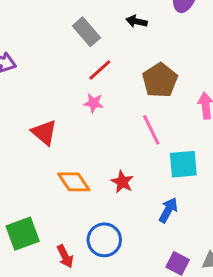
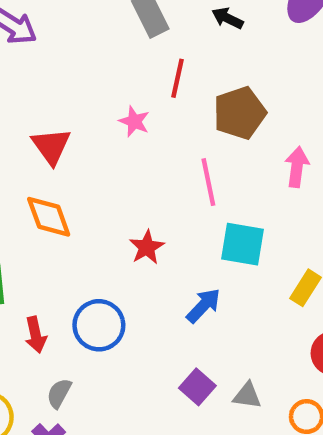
red line: (100, 70) -> (178, 78), moved, turned -50
orange diamond: (74, 182) -> (49, 217), moved

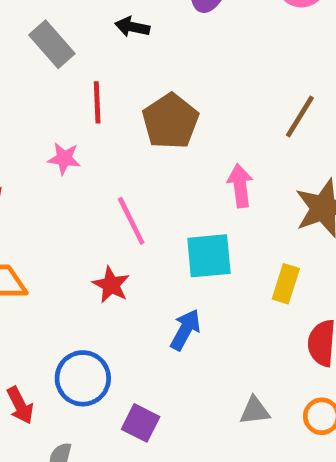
pink arrow: (297, 167) -> (240, 186), moved
pink line: (208, 182) -> (131, 221), moved
purple square: (197, 387) -> (141, 423), moved

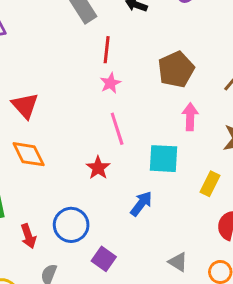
brown pentagon: (170, 121) -> (176, 69), moved
pink star: (64, 159) -> (110, 83), moved, turned 30
gray triangle: (255, 411) -> (178, 262), turned 30

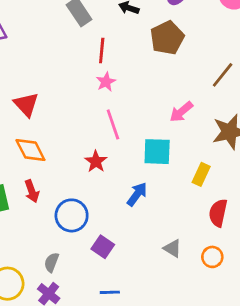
brown pentagon: (176, 69) -> (167, 38), moved
pink arrow: (190, 117) -> (181, 112), turned -130
red arrow: (28, 236) -> (32, 191), moved

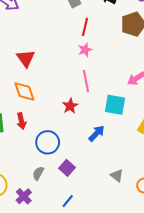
gray semicircle: (52, 262) -> (38, 173), moved
blue line: (110, 292) -> (68, 201), turned -56

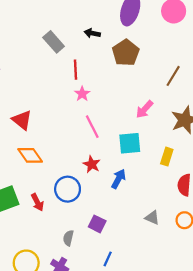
red star: (70, 106) -> (92, 164), moved
red arrow: (21, 121) -> (37, 202), moved
blue circle: (48, 142) -> (68, 189), moved

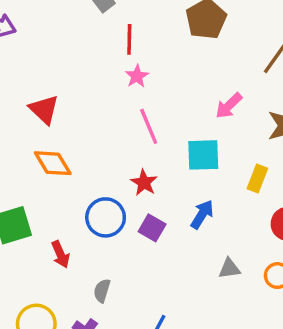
blue arrow: (119, 179) -> (202, 214), moved
red arrow: (37, 202) -> (61, 254), moved
gray triangle: (152, 218) -> (229, 269), turned -35
purple square: (97, 224) -> (152, 228), moved

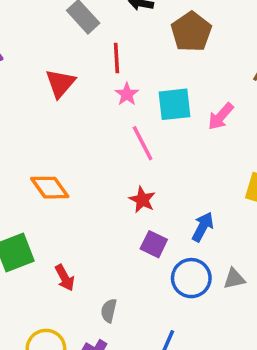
red triangle: (44, 109) -> (60, 83), moved, turned 32
cyan square: (203, 155) -> (175, 104), moved
blue circle: (106, 217) -> (191, 278), moved

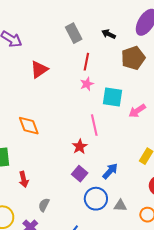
red triangle: (60, 83) -> (39, 69), moved
pink line: (143, 143) -> (94, 125), moved

